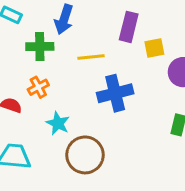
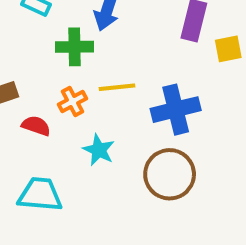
yellow line: (91, 57) -> (117, 87), moved
brown circle: (85, 155) -> (170, 174), moved

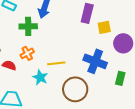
yellow line: (117, 87) -> (56, 63), moved
blue cross: (176, 110) -> (95, 61), moved, turned 35

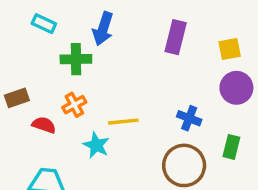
yellow square: (104, 27) -> (230, 49), moved
blue cross: (95, 61) -> (189, 118), size x0.6
brown circle: (75, 89) -> (184, 165), moved

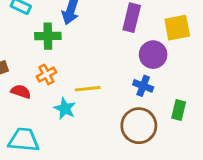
yellow square: (230, 49) -> (177, 28), size x1.4
purple circle: (236, 88) -> (153, 55), moved

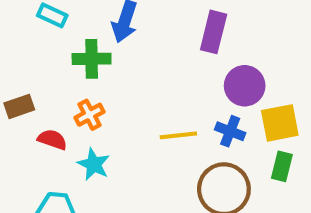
yellow square: (177, 28) -> (280, 123), moved
yellow line: (88, 89) -> (178, 135), moved
cyan star: (65, 109) -> (94, 164), moved

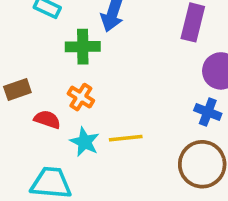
orange cross: (90, 115) -> (81, 97), turned -30
yellow line: (178, 135) -> (126, 138), moved

